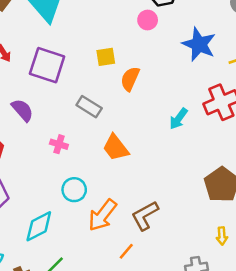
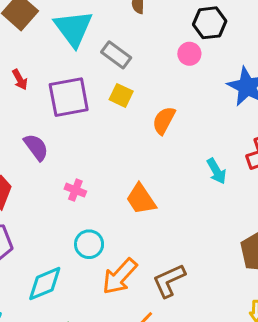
yellow square: (106, 57) -> (121, 95), moved, turned 30
purple square: (47, 65) -> (69, 97), turned -33
gray rectangle: (89, 107) -> (116, 55), moved
cyan arrow: (178, 119) -> (216, 171), turned -70

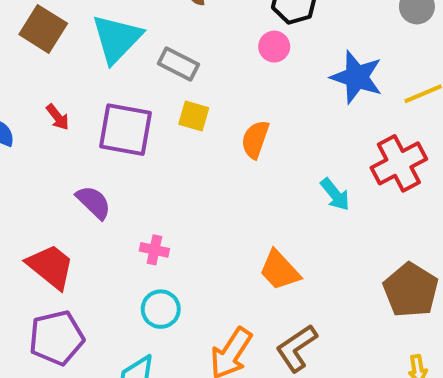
cyan triangle: (73, 28) -> (117, 39), turned 30
purple square: (69, 97) -> (125, 130), turned 30
orange trapezoid: (141, 199) -> (280, 270), moved
cyan circle: (89, 244) -> (161, 309), moved

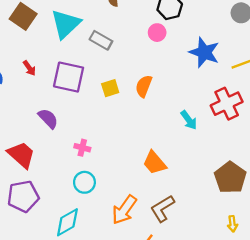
yellow square: (194, 116) -> (110, 88), moved, turned -36

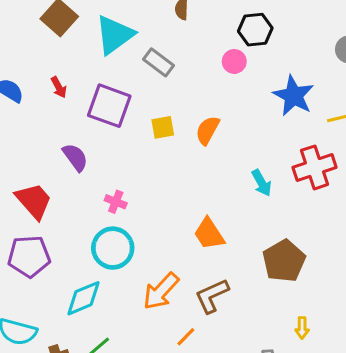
brown pentagon: (230, 178) -> (284, 261), moved
cyan circle: (84, 182) -> (113, 248), size x1.4

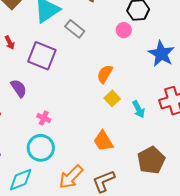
yellow square: (163, 127) -> (112, 98), moved, turned -35

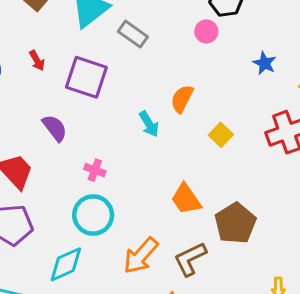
blue star: (161, 54) -> (265, 63), size x0.6
yellow square: (112, 98) -> (221, 135), moved
cyan arrow: (139, 109) -> (149, 124), moved
brown pentagon: (151, 160) -> (235, 223), moved

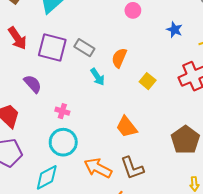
gray rectangle: (133, 34) -> (84, 48), moved
red arrow: (37, 61) -> (17, 38), size x1.6
brown pentagon: (235, 223) -> (185, 140), moved
orange arrow: (141, 256) -> (98, 168), turned 80
brown L-shape: (190, 259) -> (132, 168), turned -80

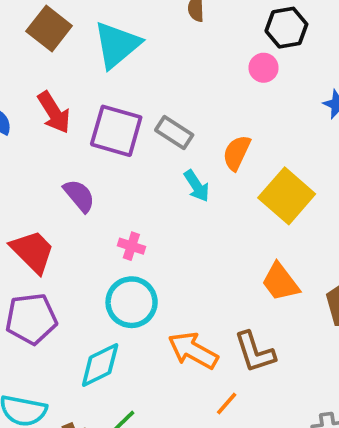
yellow square: (148, 81) -> (287, 196), size x1.8
orange trapezoid: (127, 127) -> (280, 282), moved

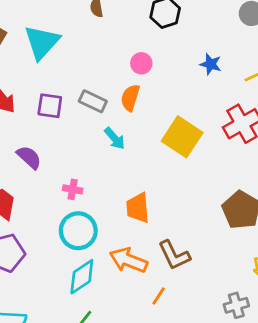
pink circle: (264, 68) -> (141, 63), moved
purple square: (116, 131) -> (50, 106), size x0.7
orange semicircle: (237, 153) -> (130, 98), moved
orange trapezoid: (280, 282) -> (138, 208), moved, turned 40
cyan diamond: (100, 365) -> (82, 277), moved

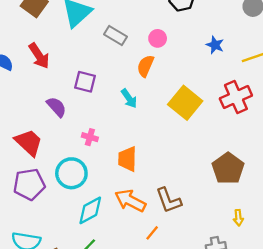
gray rectangle: (93, 101) -> (116, 35), moved
purple square: (50, 106) -> (85, 82), moved
orange trapezoid: (138, 208) -> (127, 159), moved
cyan circle: (78, 231) -> (71, 173), moved

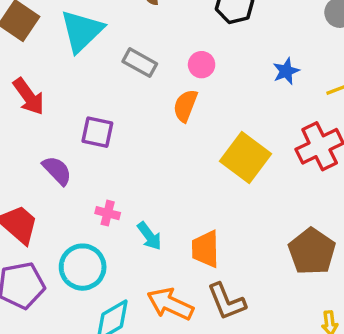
blue star: (215, 45) -> (286, 71), turned 30
cyan arrow: (129, 98) -> (149, 236), moved
orange trapezoid: (127, 159) -> (206, 249), moved

